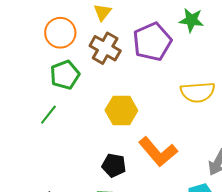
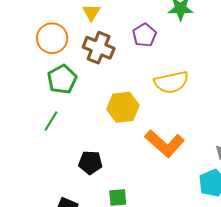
purple pentagon: (152, 42) -> (144, 35), size x0.6
yellow semicircle: (198, 92) -> (171, 82), moved
black pentagon: (114, 165) -> (90, 163), moved

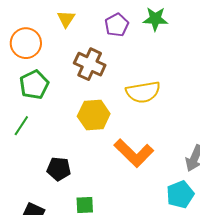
purple pentagon: (144, 35) -> (117, 25), moved
brown cross: (99, 48) -> (90, 64), moved

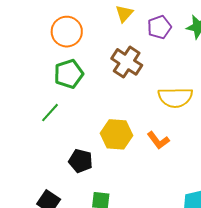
yellow triangle: (66, 19) -> (124, 14), moved
yellow hexagon: (94, 115) -> (117, 134), moved
orange L-shape: (134, 153) -> (158, 140), moved, size x0.6

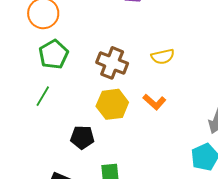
brown cross: (127, 62) -> (112, 63), moved
yellow semicircle: (175, 97) -> (163, 57), size x0.7

